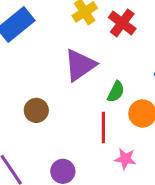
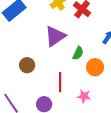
red line: (103, 128) -> (60, 82), moved

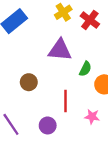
purple triangle: (55, 36) -> (60, 50), turned 40

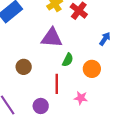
green semicircle: (85, 69) -> (68, 60), moved

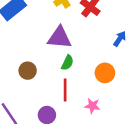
green semicircle: (68, 60) -> (67, 63), moved

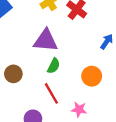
red line: (65, 90) -> (51, 93), turned -30

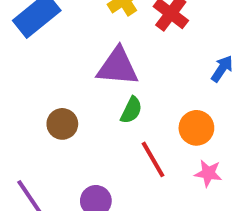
red line: (51, 93) -> (153, 159), moved
pink star: (79, 110) -> (208, 173), moved

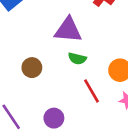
green semicircle: (131, 110) -> (77, 59), turned 78

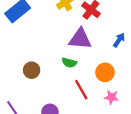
purple triangle: (68, 30) -> (80, 39), moved

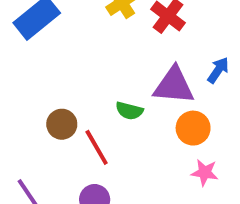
purple triangle: (80, 39) -> (174, 86), moved
red line: (81, 90) -> (97, 147), moved

